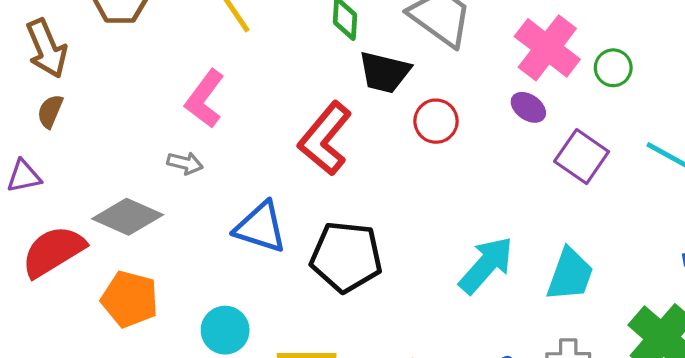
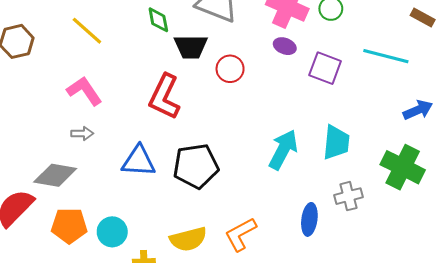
pink L-shape: (205, 99) -> (84, 91), turned 123
cyan circle: (225, 330) -> (112, 232), moved

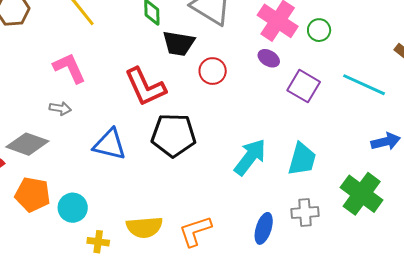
red L-shape: (165, 97) -> (145, 87), turned -60
black pentagon: (196, 166) -> (174, 135), moved

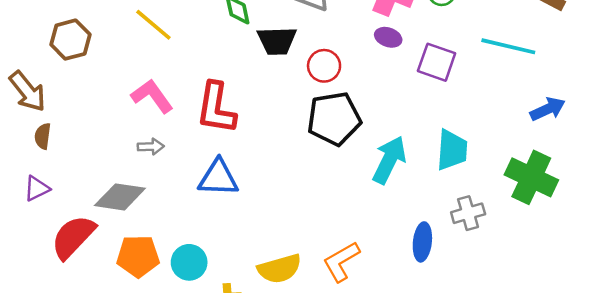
red L-shape: (145, 87) -> (216, 108), moved, turned 45
black pentagon: (174, 135) -> (334, 119), moved

